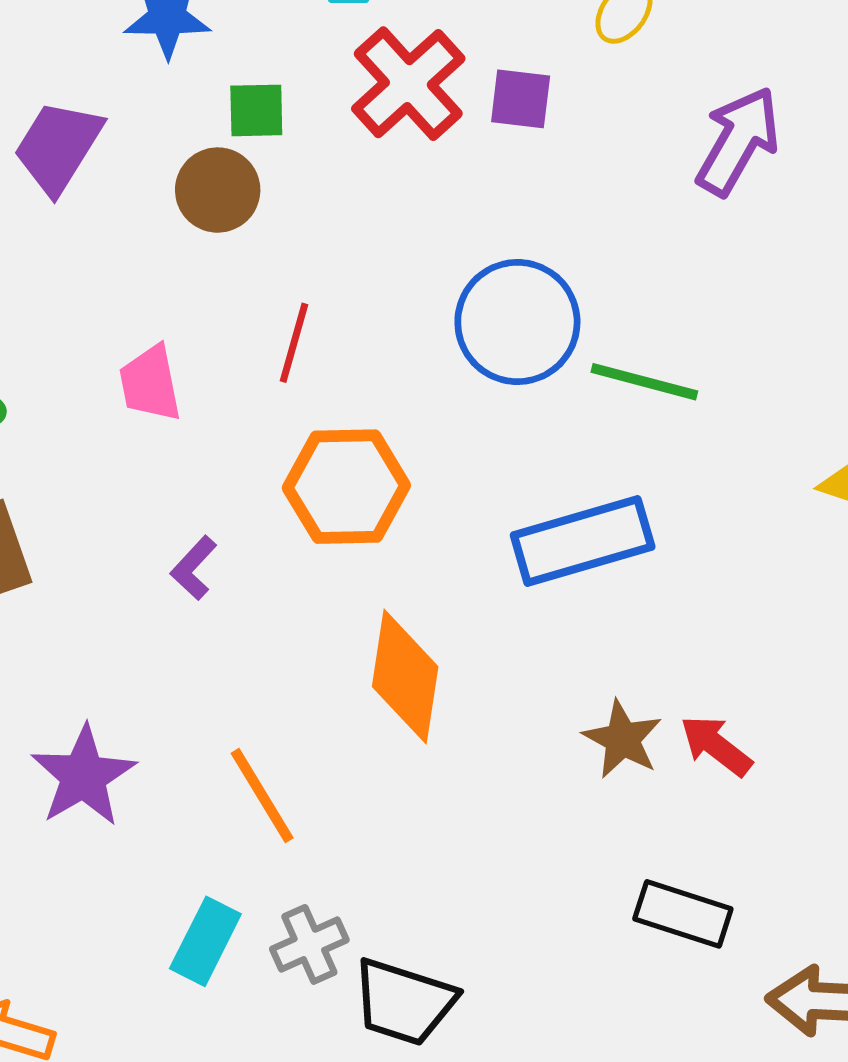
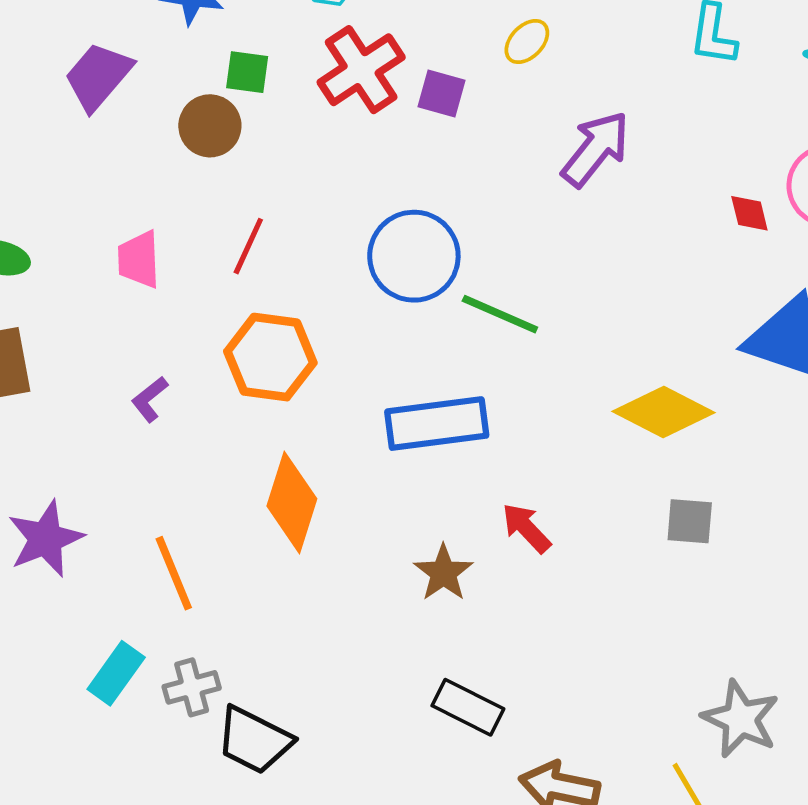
red arrow: (716, 746) -> (526, 528), moved

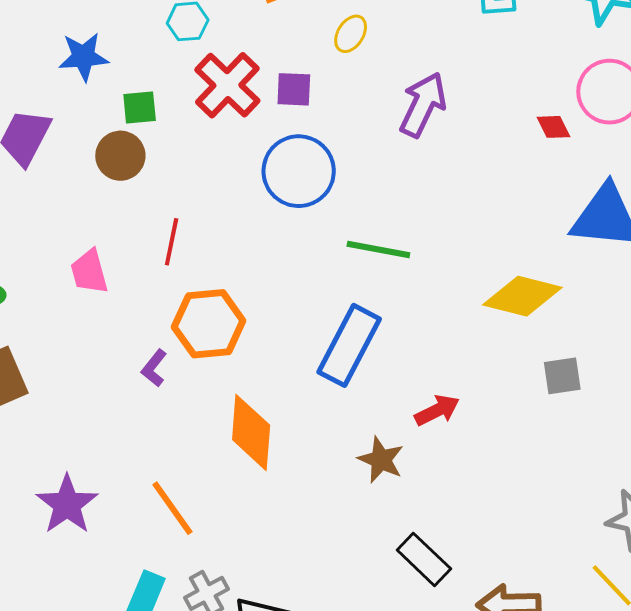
blue circle: (414, 256) -> (299, 171), moved
purple L-shape: (150, 399) -> (154, 368), moved
blue rectangle: (437, 424) -> (349, 345), turned -42
red arrow: (526, 528) -> (437, 410), turned 120
black rectangle: (468, 707) -> (424, 559), turned 30

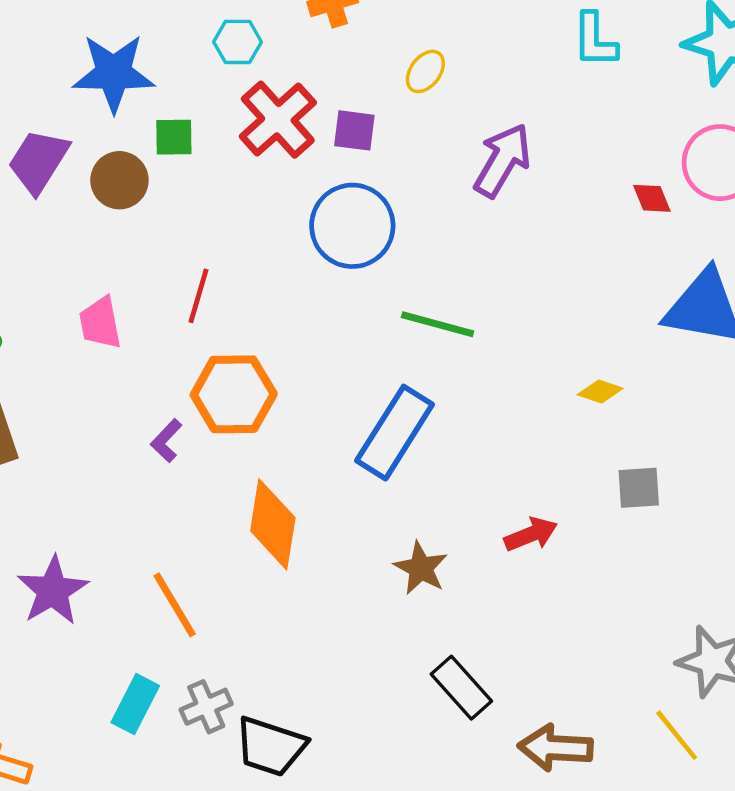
blue star: (83, 57) -> (114, 73), size x1.4
brown circle: (120, 156) -> (119, 180), moved
yellow diamond: (522, 296) -> (600, 392), size x0.5
red arrow: (437, 410) -> (531, 534), moved

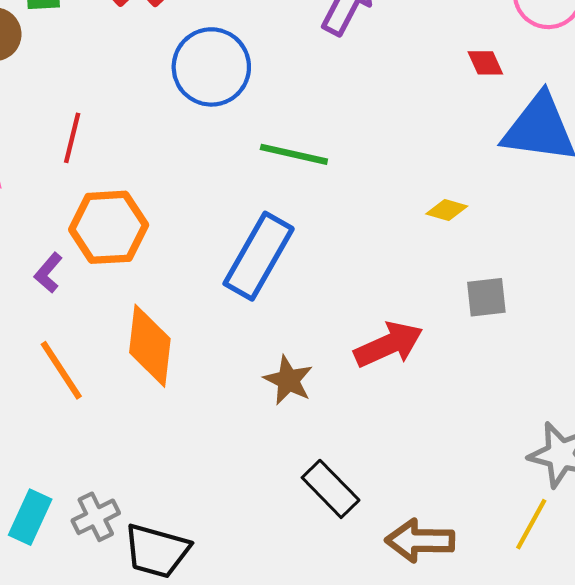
red diamond: (652, 198) -> (485, 63), moved
red arrow: (531, 534) -> (389, 345), size x1.4
orange line: (175, 605) -> (61, 370), moved
yellow line: (677, 735) -> (531, 524), turned 70

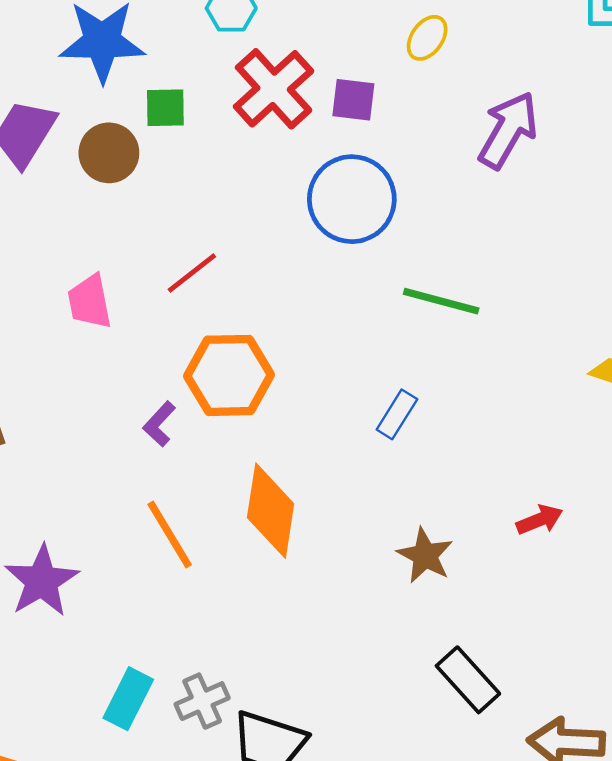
red line: (72, 138) -> (192, 273), turned 36
blue rectangle: (259, 256) -> (397, 414), size x0.5
red arrow: (389, 345) -> (540, 520), size x0.6

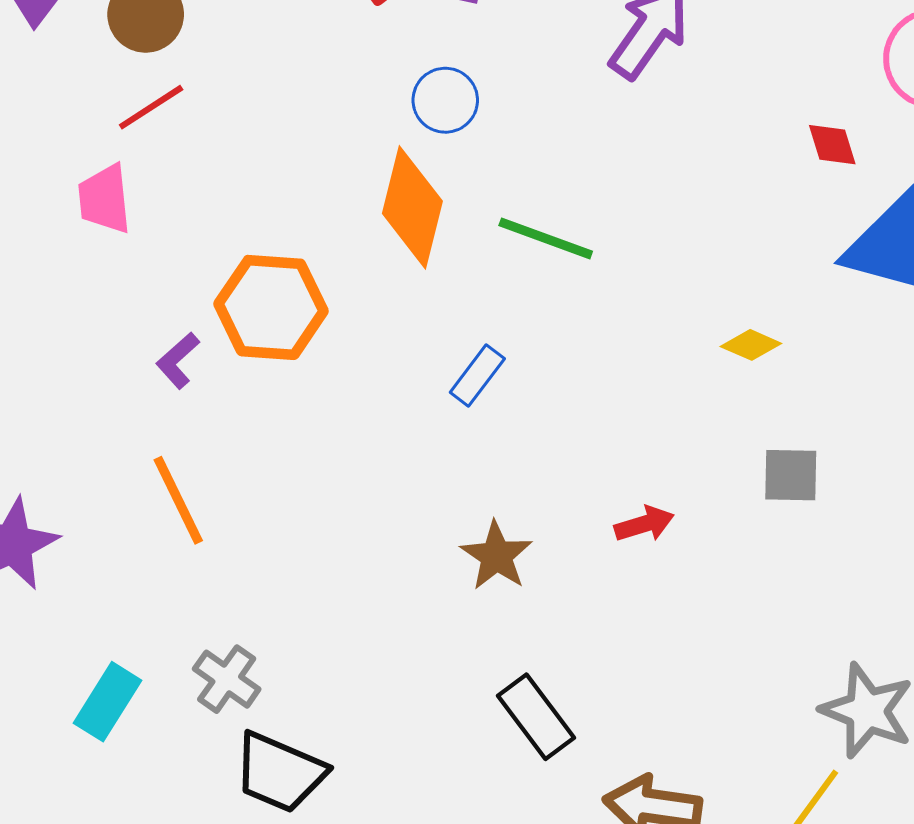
blue circle: (352, 199) -> (445, 100), size x0.6
red line: (192, 273) -> (151, 107), moved
orange diamond: (271, 511) -> (412, 207), moved
gray cross: (202, 701) -> (227, 679), moved, turned -36

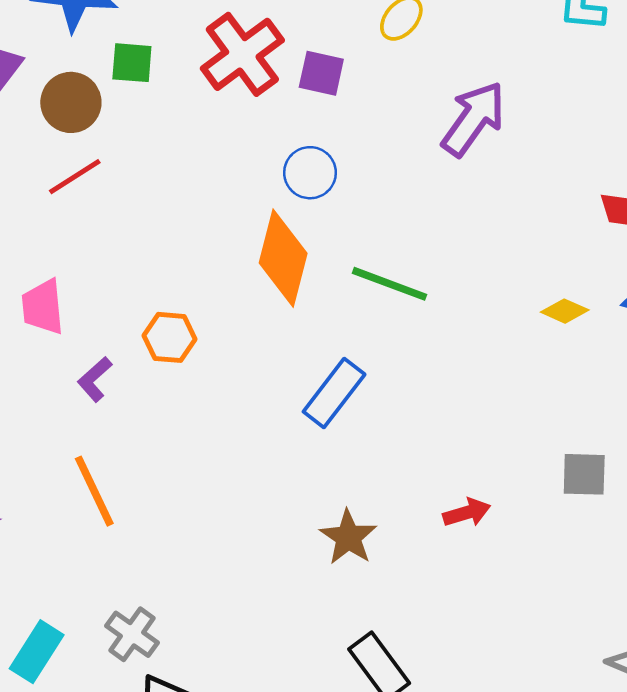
pink trapezoid: (104, 199) -> (43, 307), moved
orange hexagon: (271, 307) -> (170, 337), size x0.6
yellow diamond: (751, 345) -> (565, 311), moved
blue rectangle: (477, 376) -> (334, 393), size x1.4

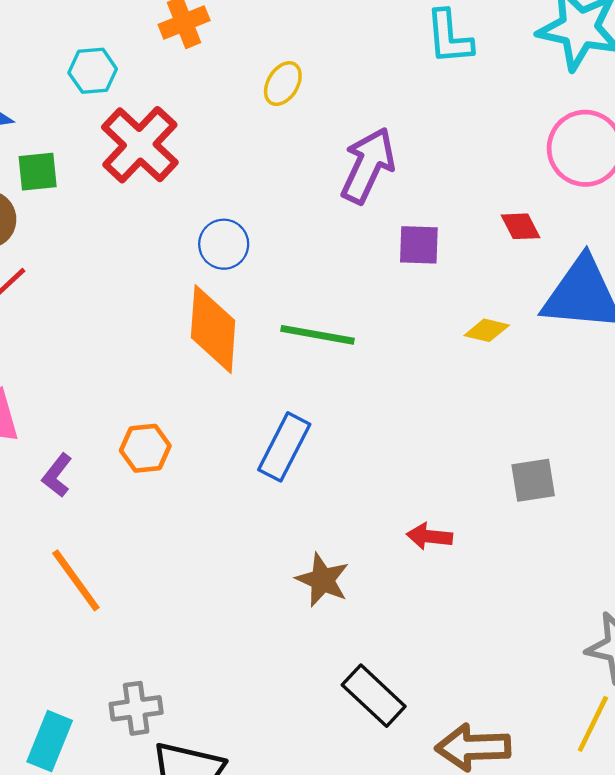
purple square: (321, 73) -> (419, 245), moved
orange hexagon: (170, 337) -> (145, 448), moved
red arrow: (467, 513) -> (429, 536), turned -147
gray cross: (132, 634) -> (136, 708), turned -33

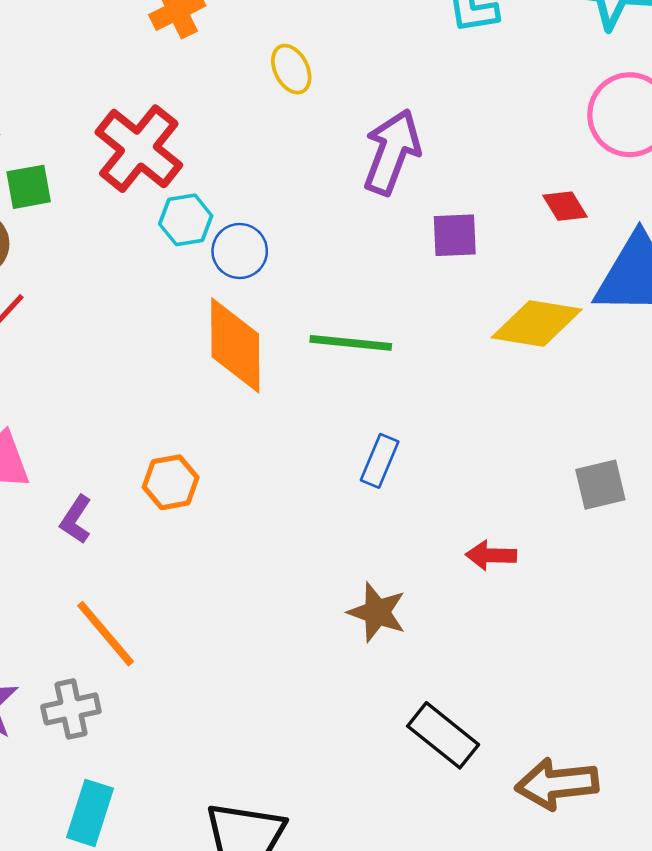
cyan hexagon: (93, 71) -> (186, 220), moved
yellow ellipse: (283, 84) -> (291, 69), turned -54
yellow diamond: (487, 330) -> (537, 324), size x1.8
blue rectangle: (284, 447) -> (380, 461), moved, size x0.7
gray cross: (136, 708) -> (71, 709), moved

